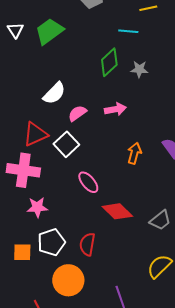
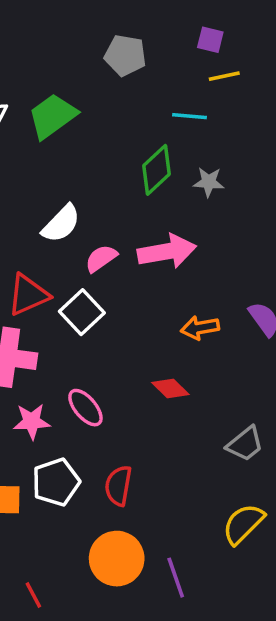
pink arrow: (115, 109) -> (167, 251), size x1.5
orange arrow: (134, 153) -> (200, 328), turned -115
pink ellipse: (88, 182) -> (85, 408), moved
red diamond: (117, 211) -> (170, 388), moved, size x0.7
orange circle: (68, 280) -> (117, 559), moved

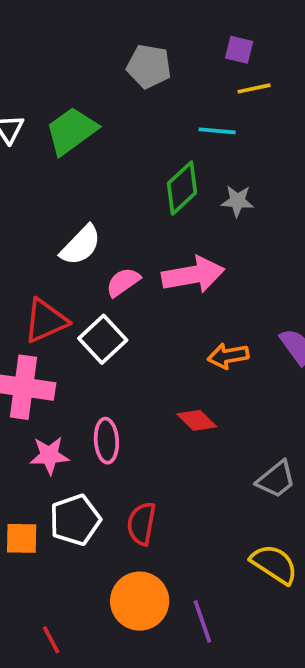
pink ellipse: (85, 408) -> (106, 441), turned 36
yellow semicircle: (243, 524) -> (274, 564), turned 78

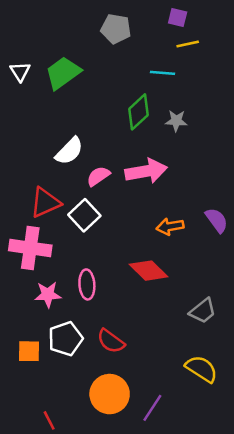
red diamond: (197, 420) -> (149, 271), size x1.4
red semicircle: (141, 524) -> (111, 341), turned -64
purple line: (202, 621) -> (152, 408), turned 52

